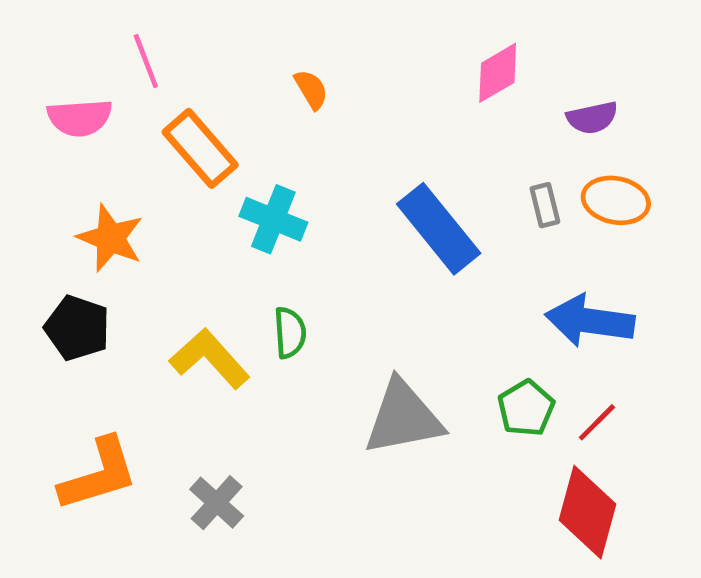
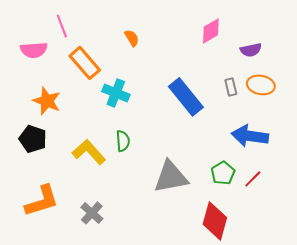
red diamond: (587, 512) -> (215, 221), moved

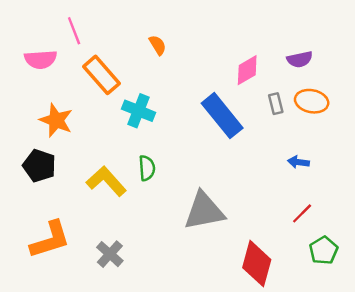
pink diamond: (211, 31) -> (247, 70), moved
blue arrow: (250, 136) -> (298, 162), size x0.5
green pentagon: (223, 173) -> (324, 250), moved

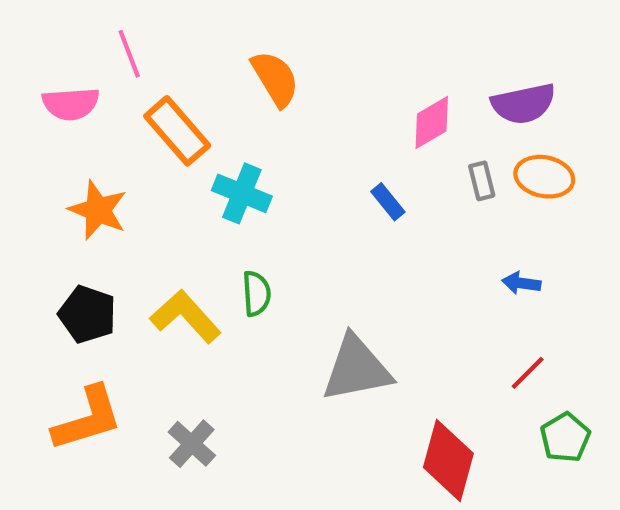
orange semicircle: (158, 45) -> (275, 79), size x1.6
purple semicircle: (300, 59) -> (523, 104), size x1.4
blue rectangle: (222, 116) -> (388, 202), size x0.5
black pentagon: (39, 166) -> (87, 314), moved

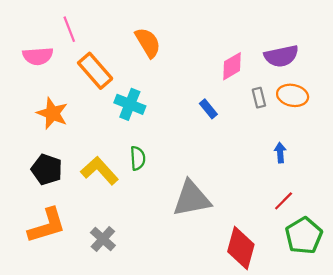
blue arrow: (521, 283) -> (280, 153), turned 78
green pentagon: (565, 437) -> (304, 236), size x1.4

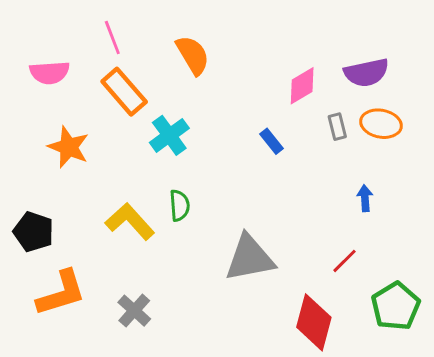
pink line: (69, 29) -> (112, 38), moved
cyan cross: (130, 104) -> (169, 135), turned 32
black pentagon: (47, 169) -> (34, 232), moved
red line: (284, 201) -> (345, 261), moved

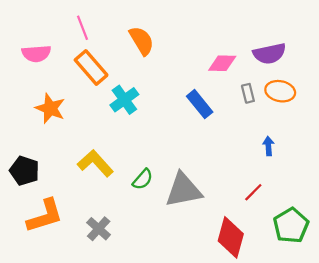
pink diamond: (302, 86) -> (222, 63), turned 32
blue rectangle: (272, 141) -> (200, 104), size x1.5
green semicircle: (180, 205) -> (143, 179), moved, turned 45

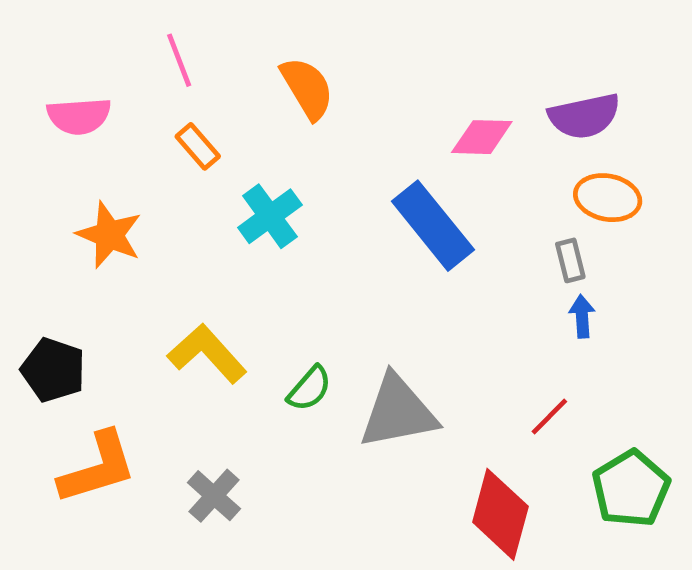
orange rectangle: (91, 68) -> (198, 146), size x0.6
gray rectangle: (248, 93) -> (570, 260), moved
blue rectangle: (200, 104) -> (433, 226), size x1.4

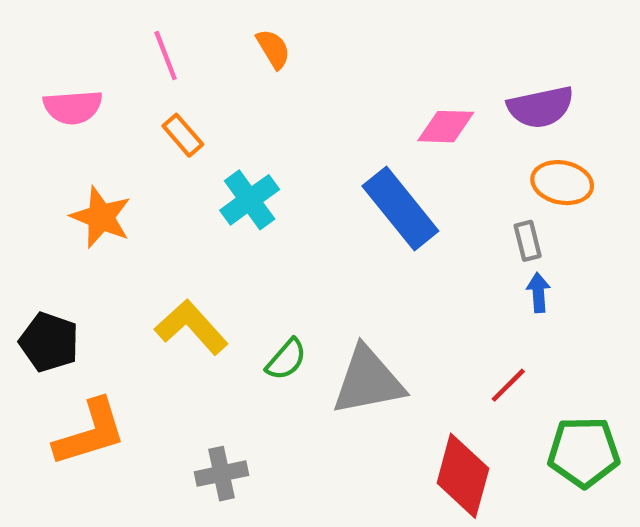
orange semicircle: (307, 88) -> (273, 49), moved, size x0.7
green pentagon: (631, 489) -> (584, 452), turned 30
gray cross: (214, 496) -> (222, 474), moved, turned 36

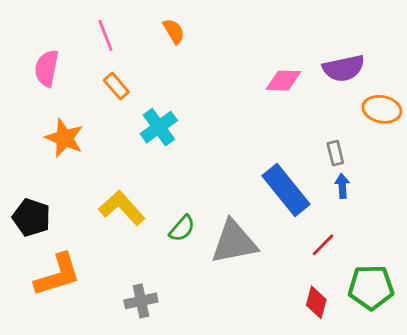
pink semicircle: (73, 107) -> (47, 68), turned 105
orange ellipse: (562, 183) -> (382, 109), moved
blue rectangle: (400, 208) -> (286, 190), moved
red diamond: (463, 476) -> (316, 302), moved, size x0.6

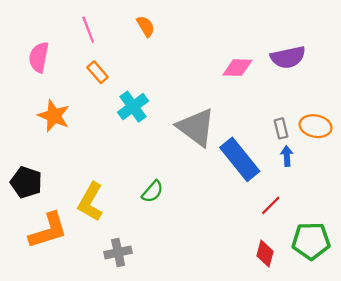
orange ellipse: (382, 109) -> (316, 126), moved
yellow L-shape: (122, 208) -> (91, 202), moved, turned -108
gray triangle: (234, 242) -> (196, 127), moved, turned 48

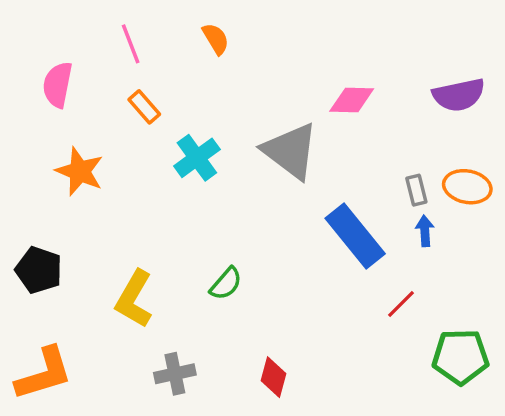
purple semicircle: (288, 57) -> (459, 95), moved
gray triangle: (196, 127) -> (290, 151), moved
orange L-shape: (48, 231) -> (44, 374), moved
red diamond: (265, 254) -> (273, 377), moved

